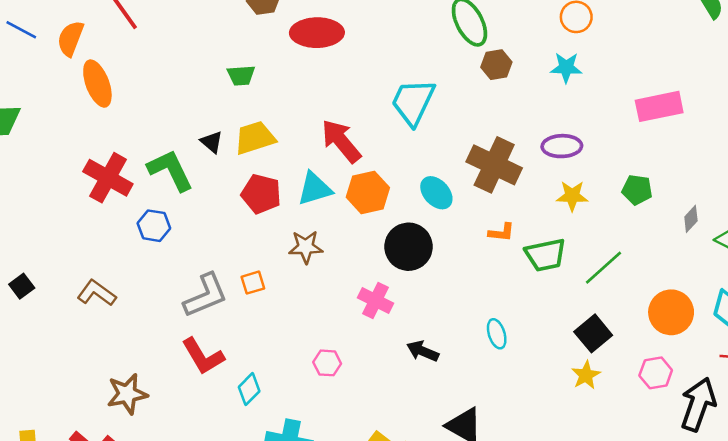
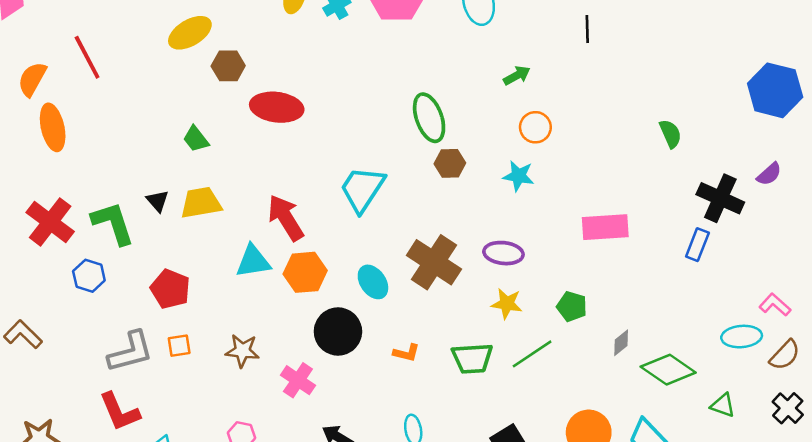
green trapezoid: (241, 75) -> (196, 139), turned 48
red pentagon: (261, 194) -> (170, 289), moved
orange L-shape: (502, 232) -> (406, 353), moved
brown star: (306, 247) -> (242, 351), moved
green line: (604, 268) -> (532, 354), moved

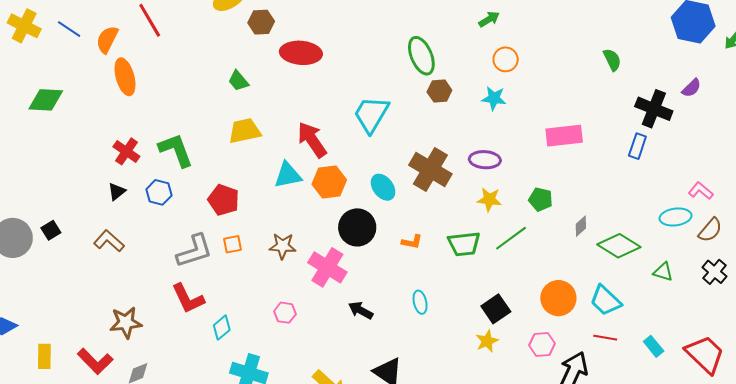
black triangle: (158, 201) -> (117, 192), moved, turned 36
red cross: (50, 222) -> (126, 151), size x0.7
pink cross: (298, 380) -> (327, 267), size x1.4

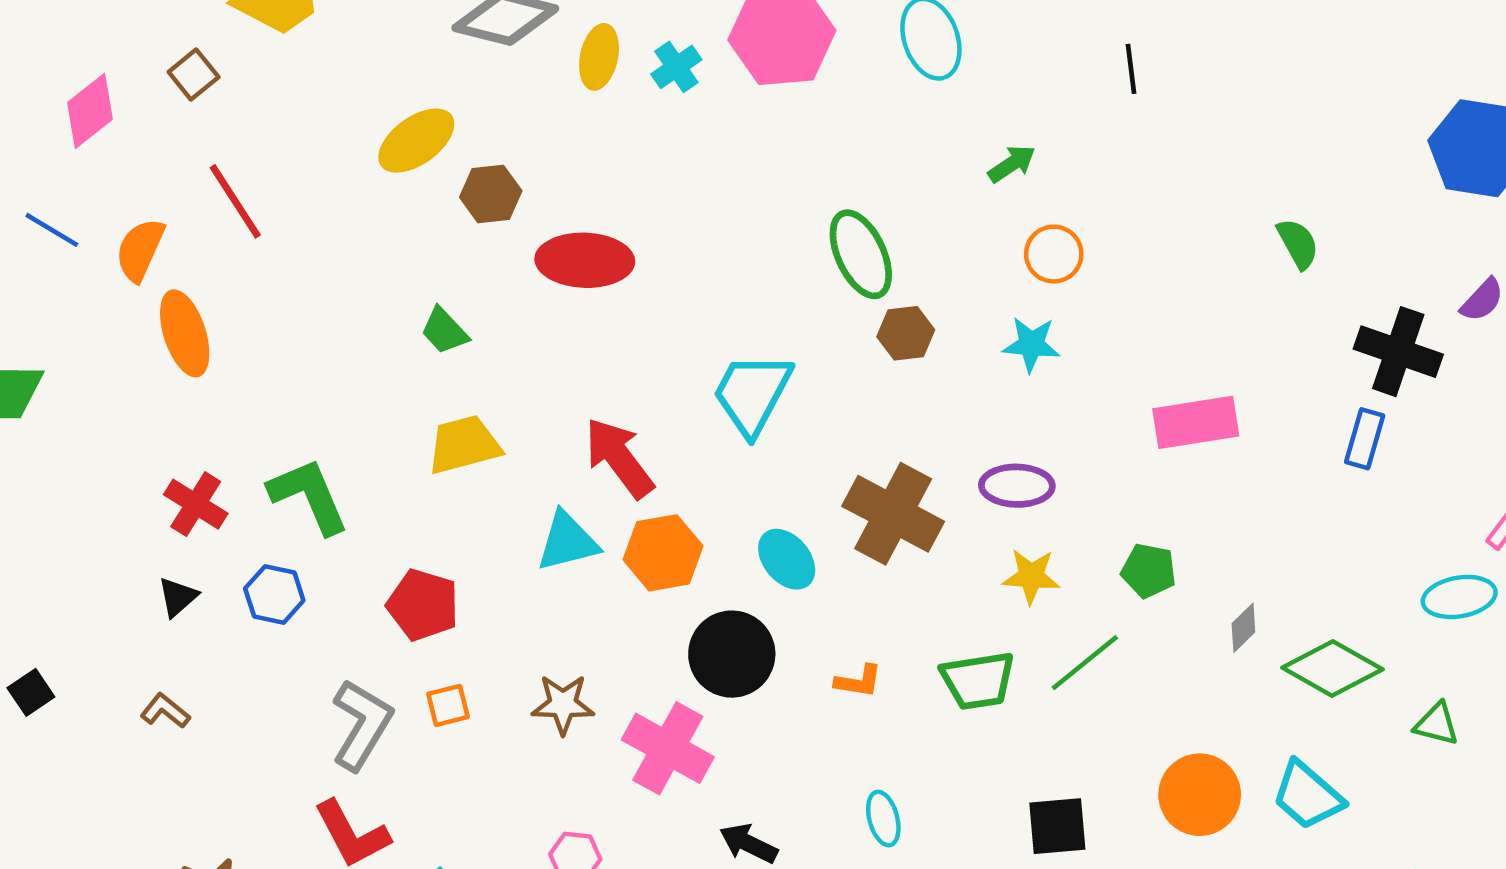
brown L-shape: (109, 241) -> (165, 711), size x0.7
gray L-shape: (194, 251) -> (362, 725), turned -39
black square: (496, 309) -> (1057, 826), turned 32

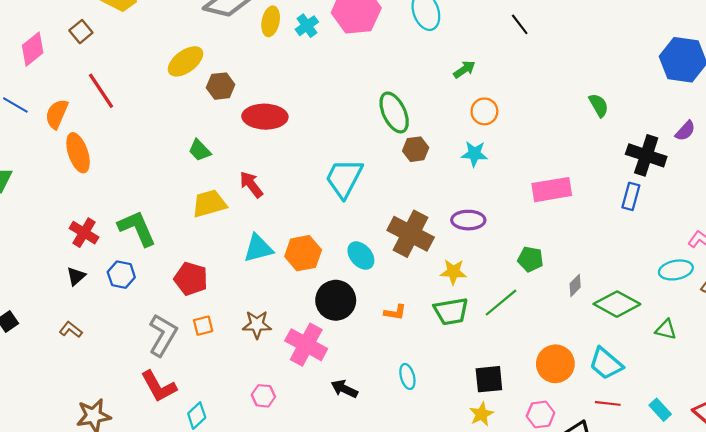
black line: (1131, 69) -> (520, 24), turned -30
red arrow: (619, 458) -> (251, 185), moved, size x0.7
yellow star: (1031, 576) -> (453, 272), moved

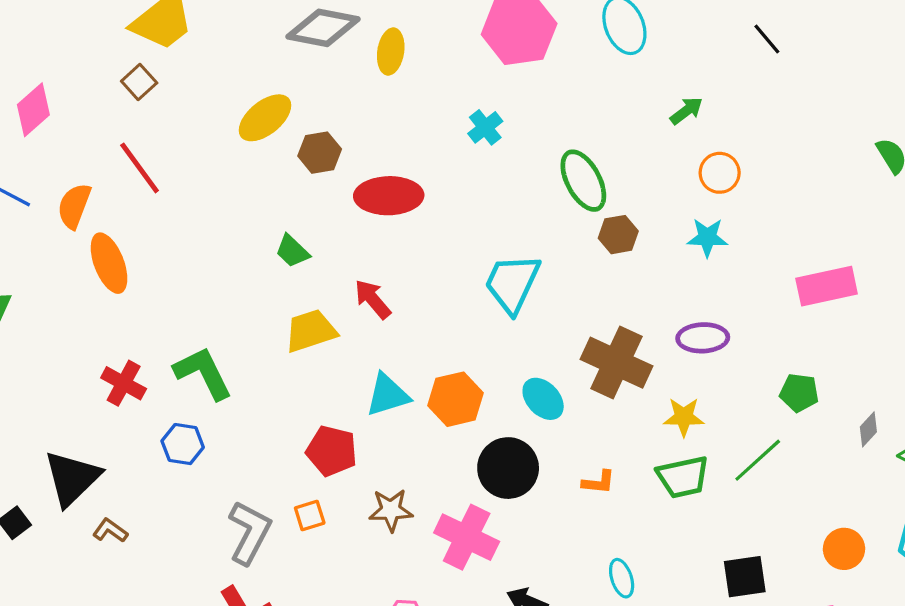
cyan cross: (307, 26) -> (485, 127), moved
brown square: (81, 32) -> (139, 82), moved
black triangle: (76, 276) -> (72, 478), moved, size x2.0
red pentagon: (191, 279) -> (332, 451), moved
orange circle: (555, 364) -> (844, 549), size x0.7

